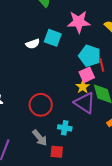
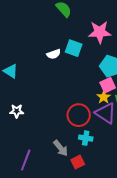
red circle: (41, 105) -> (79, 115), moved
red square: (57, 152) -> (78, 162), turned -32

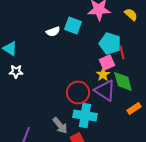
white star: (17, 111) -> (16, 72), moved
cyan cross: (86, 138) -> (85, 116), size x1.6

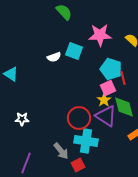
white star: (16, 72) -> (22, 119), moved

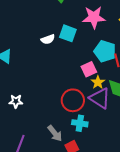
pink square: (108, 88) -> (89, 69), moved
cyan cross: (86, 141) -> (80, 123), size x0.7

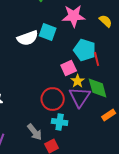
white semicircle: (48, 39) -> (28, 38), size x1.5
purple triangle: (100, 98) -> (80, 97), turned 30

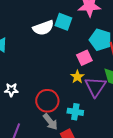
yellow star: (78, 81) -> (77, 77), moved
red circle: (53, 99) -> (47, 101), moved

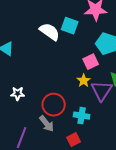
white semicircle: (43, 28) -> (50, 32), turned -125
gray arrow: (50, 122) -> (47, 124), moved

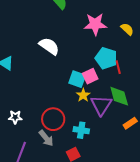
cyan square: (70, 26) -> (77, 79), moved
white star: (18, 94) -> (15, 117), moved

